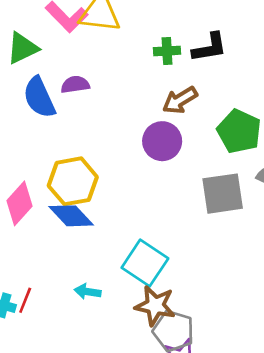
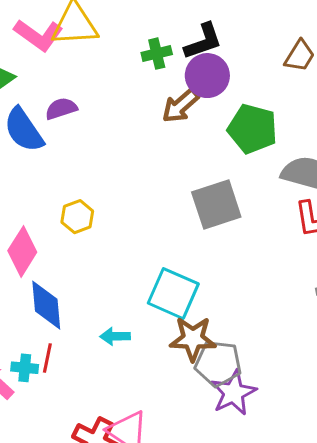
purple circle: (162, 141) -> (207, 76), moved
yellow hexagon: (73, 181) -> (77, 217), size x0.6
gray square: (223, 194) -> (216, 204), moved
blue diamond: (71, 216) -> (46, 305), moved, turned 48

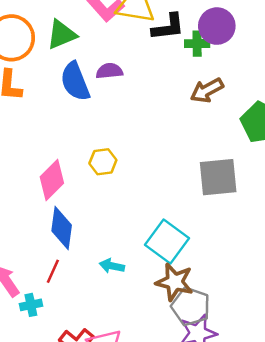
black L-shape: (203, 41) -> (168, 27), moved
purple circle: (207, 76) -> (217, 26), moved
cyan cross: (25, 368) -> (31, 305), moved, turned -30

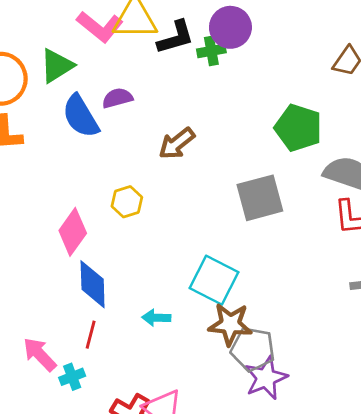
brown arrow: (207, 90) -> (177, 143), moved

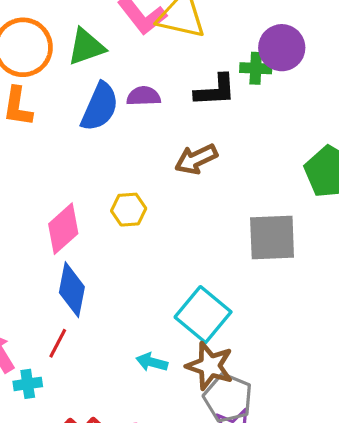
black L-shape: (176, 37) -> (215, 90), moved
blue semicircle: (81, 116) -> (100, 107), turned -138
cyan arrow: (156, 318) -> (152, 362), moved

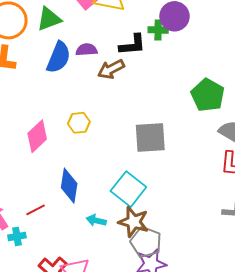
brown arrow: (196, 159) -> (111, 69), moved
gray square: (272, 237) -> (150, 137), moved
blue diamond: (72, 290) -> (69, 186), moved
red line: (58, 343) -> (36, 210), turned 36

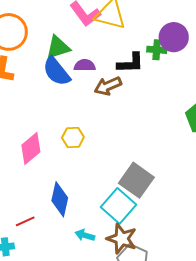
green triangle: (49, 19) -> (58, 47), moved
blue semicircle: (59, 57) -> (56, 71), turned 116
gray square: (150, 137) -> (136, 180), moved, turned 36

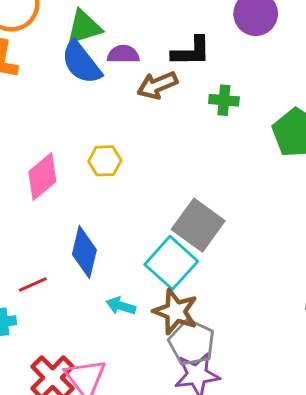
green cross: (157, 50) -> (224, 100), moved

